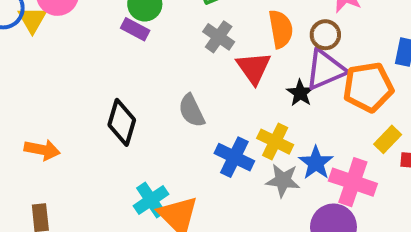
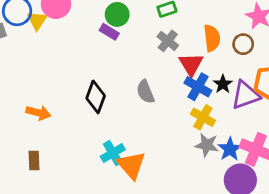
purple triangle: (325, 70) -> (246, 95), moved
blue cross: (234, 157) -> (198, 87), moved
blue star: (316, 163) -> (230, 149), moved

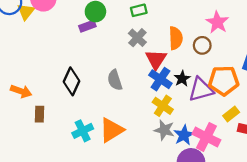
purple rectangle: (109, 32) -> (87, 26), turned -56
brown rectangle: (34, 161) -> (39, 114), moved
orange triangle: (131, 165) -> (112, 130), moved, turned 36

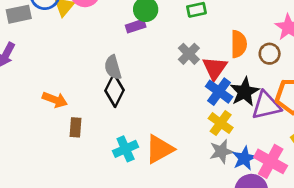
gray cross: (137, 38) -> (189, 54), moved
black star: (182, 79) -> (245, 92), size x1.5
gray semicircle: (115, 80) -> (113, 67), moved
gray star: (164, 130) -> (221, 151), turned -30

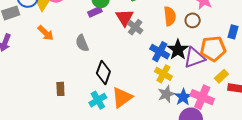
red triangle: (215, 68) -> (125, 18), moved
black diamond: (115, 90) -> (103, 72), moved
orange arrow: (55, 100) -> (46, 33), moved, turned 30

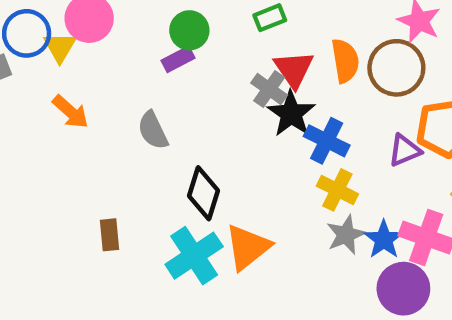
red triangle: (125, 18) -> (294, 69), moved
brown circle: (193, 20) -> (396, 68), size x1.6
black star: (178, 50) -> (291, 114), moved
purple triangle: (194, 58) -> (405, 150), size x0.7
cyan cross: (98, 100) -> (194, 256), size x1.4

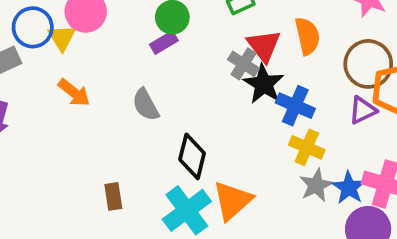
brown circle: (396, 68) -> (368, 64), moved

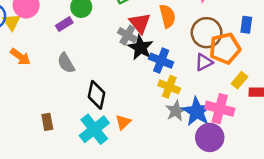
purple rectangle: (164, 43) -> (64, 24), moved
blue star: (349, 188) -> (197, 112), size x1.4
orange triangle: (232, 201) -> (123, 122), size x0.6

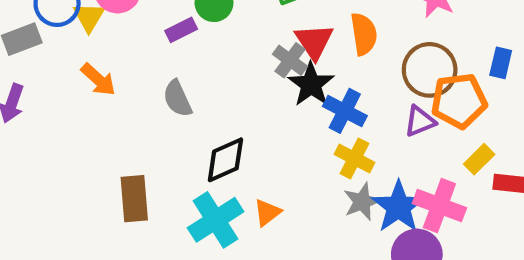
black diamond: (97, 95) -> (225, 160), turned 48
brown rectangle: (47, 122) -> (134, 199), size x1.5

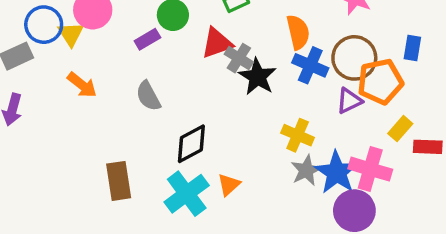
red triangle: (314, 41) -> (217, 43), moved, turned 48
blue cross: (345, 111) -> (310, 65), moved

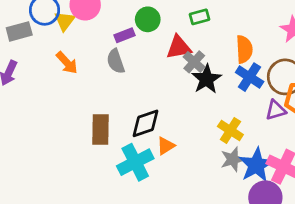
gray semicircle: (148, 96) -> (116, 61), moved
brown rectangle: (119, 181) -> (101, 130), moved
orange triangle: (229, 185) -> (166, 146), moved

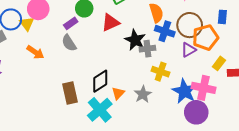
gray cross: (194, 62) -> (147, 49), moved, turned -35
gray star: (233, 159) -> (143, 94), moved

